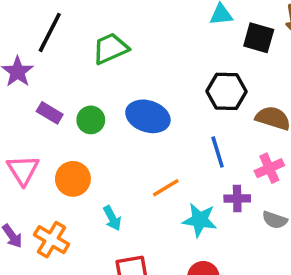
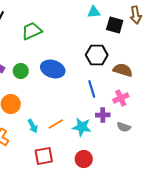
orange line: (166, 188) -> (56, 124), moved

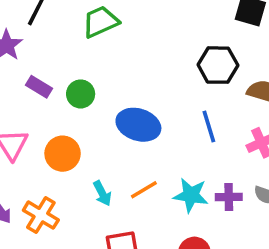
blue ellipse: (53, 69) -> (138, 125), moved
purple cross: (103, 115) -> (229, 197), moved

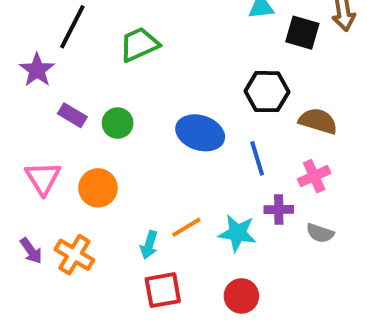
blue ellipse: (138, 125) -> (200, 133), moved
cyan arrow: (102, 193) -> (149, 245), moved, turned 45
purple cross: (229, 197) -> (279, 210), moved

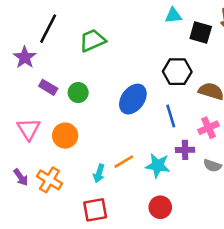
blue ellipse: (200, 133) -> (133, 99), turned -72
red square: (163, 290) -> (95, 210), moved

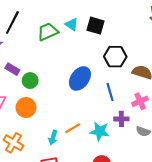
cyan triangle: (173, 16) -> (72, 25), moved, turned 40
black square: (201, 33) -> (95, 26), moved
green circle: (78, 93) -> (30, 81), moved

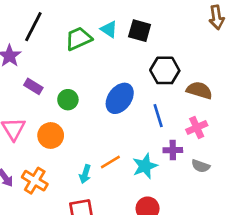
green circle: (30, 81) -> (68, 100), moved
cyan star: (100, 131) -> (145, 166), turned -30

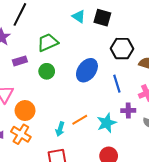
green trapezoid: (79, 39) -> (48, 42), moved
purple rectangle: (33, 86) -> (20, 61), turned -48
orange circle: (51, 135) -> (25, 111), moved

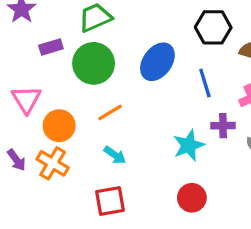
green circle: (47, 71) -> (94, 63), size x1.6
orange line: (80, 120) -> (110, 113), moved
cyan arrow: (60, 129) -> (115, 155), turned -72

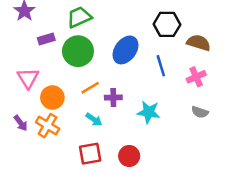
purple cross: (223, 126) -> (113, 97), moved
cyan star: (189, 145) -> (149, 112), turned 30
red circle: (192, 198) -> (129, 156), moved

